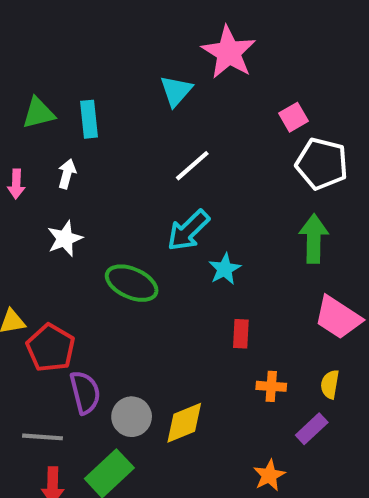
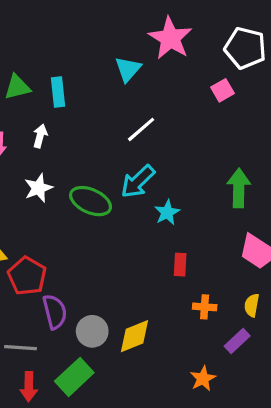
white pentagon: (322, 164) -> (245, 48), moved
green ellipse: (132, 283) -> (91, 201), moved

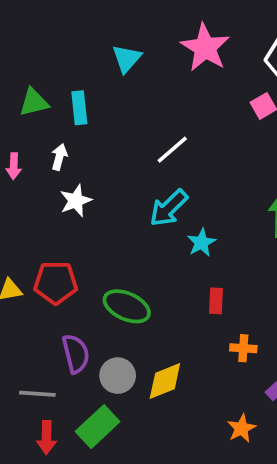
cyan triangle: (128, 69) -> (127, 59), moved
white star: (38, 188) -> (76, 201), moved
green ellipse: (91, 201) -> (127, 306), moved
red pentagon: (27, 276) -> (56, 283), moved, turned -30

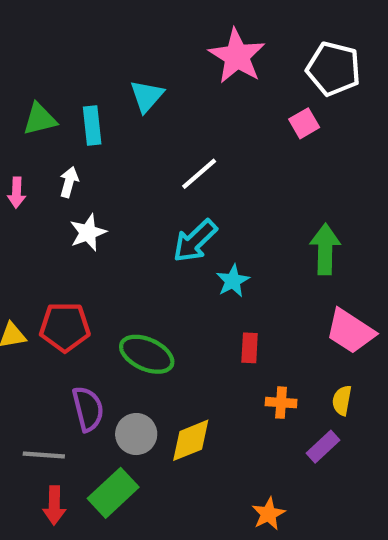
cyan triangle: (127, 59) -> (147, 96), moved
orange star: (241, 428) -> (268, 514), moved

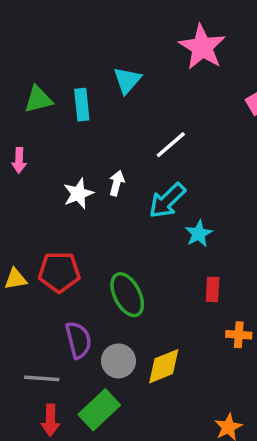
white arrow: (69, 182) -> (117, 183), moved
green ellipse: (147, 354) -> (127, 295), turned 39

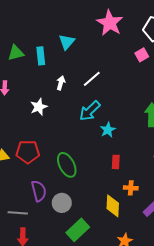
white arrow: (117, 183) -> (61, 83), moved
yellow diamond: (164, 366) -> (113, 206), moved, turned -65
green rectangle: (99, 410) -> (78, 230), moved

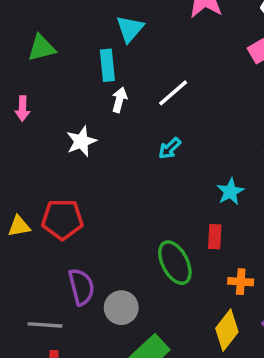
cyan rectangle: (41, 56) -> (107, 65), moved
cyan arrow: (90, 111) -> (170, 148), size x0.6
cyan star: (108, 130) -> (230, 192), moved
green ellipse: (67, 165) -> (175, 263), moved
yellow diamond: (113, 206) -> (227, 330), moved, turned 35

